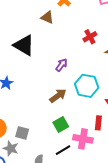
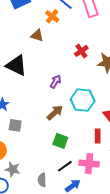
green square: (61, 124) -> (60, 141), turned -35
gray square: (22, 133) -> (15, 125), moved
pink cross: (83, 139) -> (89, 164), moved

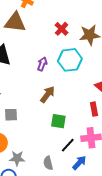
brown triangle: (37, 35) -> (15, 22), size x1.6
cyan hexagon: (83, 100) -> (70, 60), moved

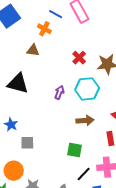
brown triangle: (15, 22) -> (33, 50), size x0.6
brown arrow: (48, 94) -> (85, 120), moved, turned 48

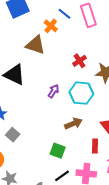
brown triangle: (33, 50) -> (35, 45), size x1.5
brown arrow: (85, 120) -> (73, 124), turned -30
gray square: (27, 143) -> (13, 135), turned 32

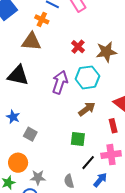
purple arrow: (53, 91) -> (60, 82), size x1.6

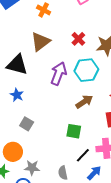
brown triangle: (31, 42) -> (40, 42), moved, turned -45
blue star: (13, 117) -> (17, 95), moved

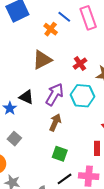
black triangle: (17, 65) -> (26, 97), moved, size x0.7
brown arrow: (84, 102) -> (55, 122), moved, turned -42

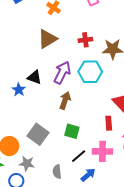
red cross: (80, 64) -> (85, 40), turned 32
gray square: (14, 139) -> (38, 134), moved, size x1.5

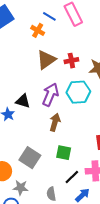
brown triangle: (47, 39) -> (46, 60), moved

